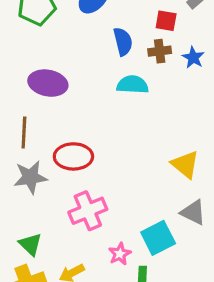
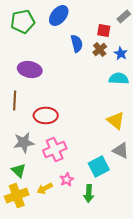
brown cross: (160, 51) -> (100, 50), turned -32
cyan semicircle: (133, 85) -> (119, 78), moved
gray star: (30, 177) -> (24, 142), moved
pink star: (120, 254) -> (67, 180), moved

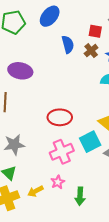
red ellipse: (46, 116) -> (60, 117), moved
pink cross: (55, 150) -> (62, 152), moved
cyan square: (99, 166) -> (90, 142), moved

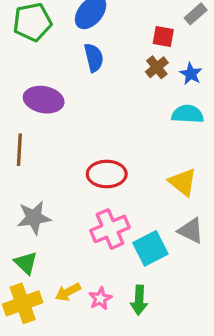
blue semicircle: (68, 45) -> (94, 58), moved
cyan square: (90, 142) -> (150, 248), moved
pink star: (58, 182) -> (100, 299), moved

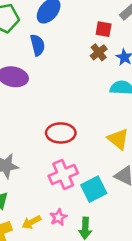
blue semicircle: (94, 58) -> (38, 45), moved
pink star: (100, 299) -> (58, 217), moved

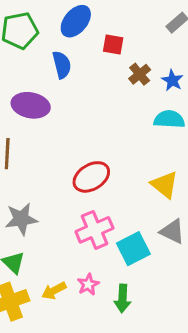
red square: (104, 29) -> (113, 45), moved
red ellipse: (61, 133) -> (91, 177), turned -32

